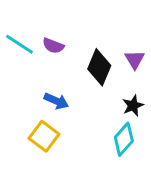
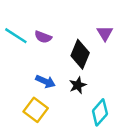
purple triangle: (135, 60) -> (105, 33), moved
black star: (133, 106) -> (78, 85), moved

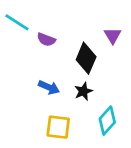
cyan line: (16, 36) -> (17, 22), moved
yellow square: (36, 110) -> (58, 127), moved, turned -30

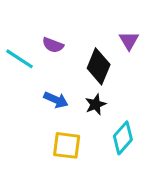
cyan line: (17, 22) -> (19, 59), moved

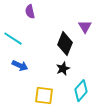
purple semicircle: (53, 45) -> (30, 12), moved, turned 56
blue arrow: (56, 100) -> (20, 66), moved

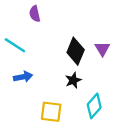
purple triangle: (85, 27) -> (102, 49), moved
blue arrow: (20, 66) -> (23, 77), turned -35

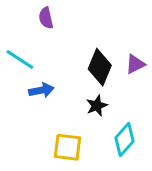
purple triangle: (102, 49) -> (135, 64), turned 35
blue arrow: (23, 77) -> (41, 90), moved

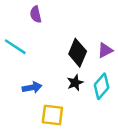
blue arrow: (41, 90) -> (32, 87), moved
cyan diamond: (124, 139) -> (102, 86), moved

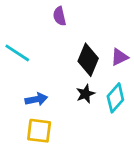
purple semicircle: (36, 14) -> (59, 16), moved
yellow square: (52, 115) -> (39, 131), moved

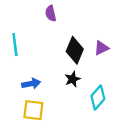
cyan line: (17, 53) -> (15, 45), turned 50
cyan diamond: (115, 98) -> (98, 97), moved

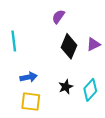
purple semicircle: (51, 13) -> (58, 17), moved, turned 48
black star: (73, 79) -> (66, 87), moved

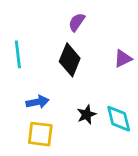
black diamond: (69, 46) -> (70, 60), moved
cyan diamond: (90, 90) -> (119, 119), turned -55

